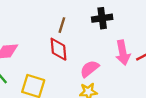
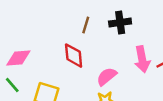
brown line: (62, 25) -> (86, 25), moved

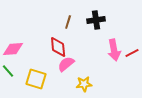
pink semicircle: (107, 76) -> (66, 64), moved

